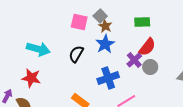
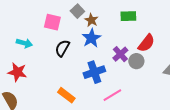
gray square: (100, 16) -> (77, 11), moved
pink square: (79, 22) -> (52, 22), moved
red semicircle: (147, 47) -> (146, 43), moved
cyan arrow: (38, 49) -> (24, 43), size x0.7

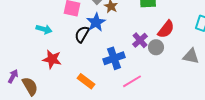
blue star: (91, 38) -> (96, 22), moved
red star: (17, 72) -> (52, 59), moved

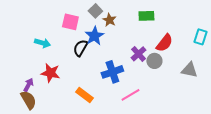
purple arrow: (13, 76) -> (28, 85), moved

